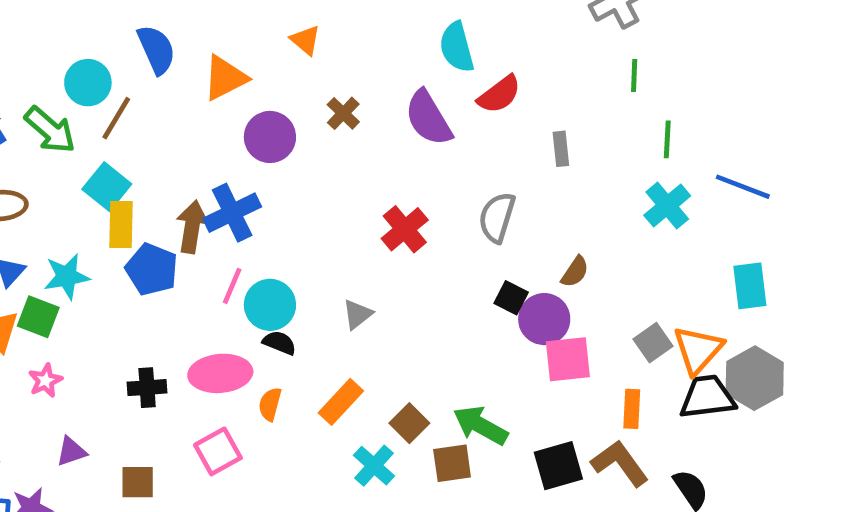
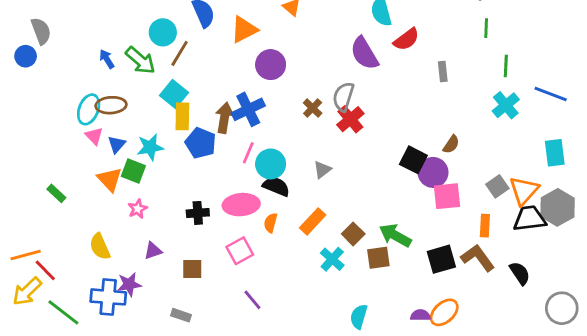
brown cross: (343, 113) -> (313, 108), moved
gray semicircle: (497, 217) -> (343, 97), moved
black square: (511, 298) -> (413, 160), size x1.4
black semicircle: (279, 343) -> (276, 186), size x1.4

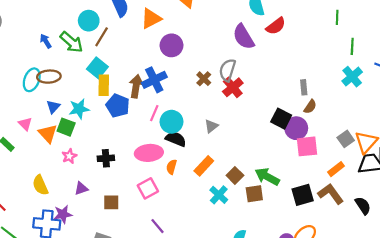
gray rectangle: (443, 72) -> (304, 87), moved
pink triangle: (94, 136) -> (25, 124), moved
black cross: (198, 213) -> (106, 158), moved
orange rectangle: (485, 226) -> (336, 169), turned 49

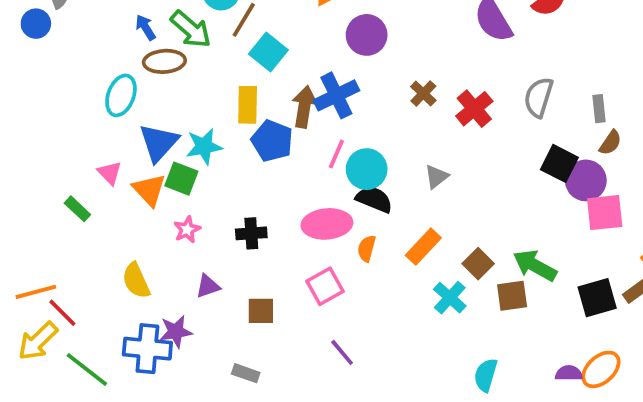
cyan square: (97, 68) -> (268, 52), moved
gray semicircle: (227, 70) -> (539, 97), moved
brown ellipse: (49, 77) -> (164, 61), moved
blue triangle: (53, 107) -> (159, 143), size x1.6

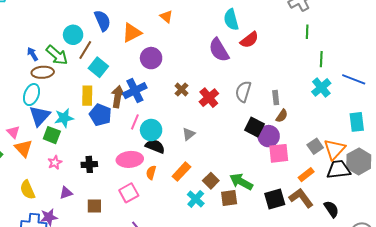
cyan ellipse: (121, 95) -> (32, 95), moved
orange triangle: (149, 190) -> (23, 148), moved

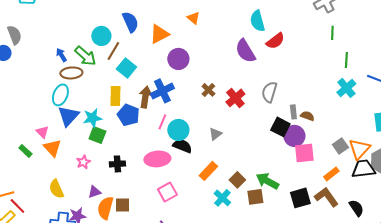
gray rectangle: (276, 98) -> (293, 112), moved
brown semicircle: (282, 116) -> (307, 116), turned -104
green square: (52, 135) -> (97, 135), moved
orange semicircle: (151, 173) -> (105, 208), moved, size x1.6
pink square: (129, 193) -> (167, 192), moved

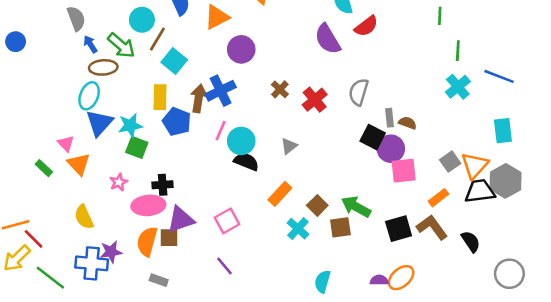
gray semicircle: (14, 35) -> (76, 18), moved
pink ellipse: (157, 159) -> (148, 205), moved
purple triangle: (94, 192) -> (181, 220), moved, size x1.6

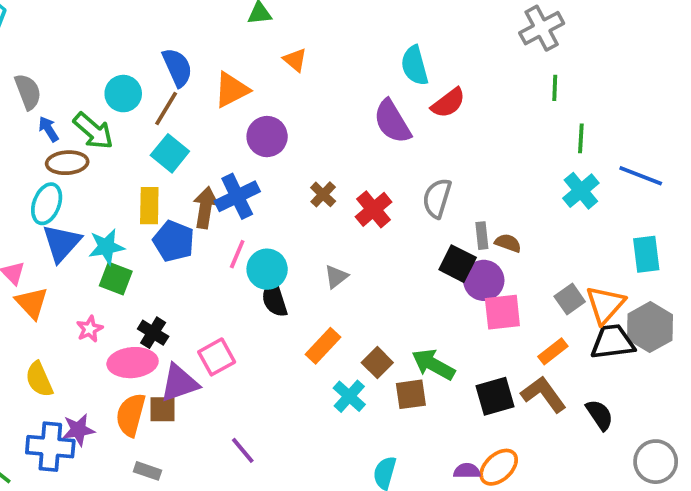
brown line: (157, 39) -> (166, 108), moved
black semicircle: (246, 162) -> (275, 299), turned -130
black cross: (163, 185) -> (153, 333), turned 36
pink square: (227, 221) -> (217, 357), moved

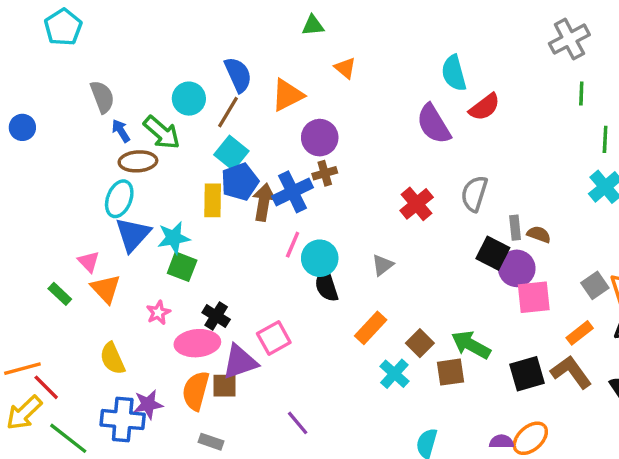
brown cross: (323, 194) -> (325, 173), moved, turned 30
blue pentagon: (174, 241) -> (240, 182), moved, turned 30

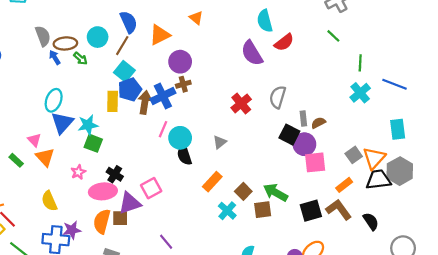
green line: (581, 93) -> (333, 36), moved, turned -48
green arrow: (162, 132) -> (80, 58), size x0.6
brown ellipse: (138, 161) -> (65, 43), moved
brown semicircle: (539, 234) -> (318, 123), turned -48

